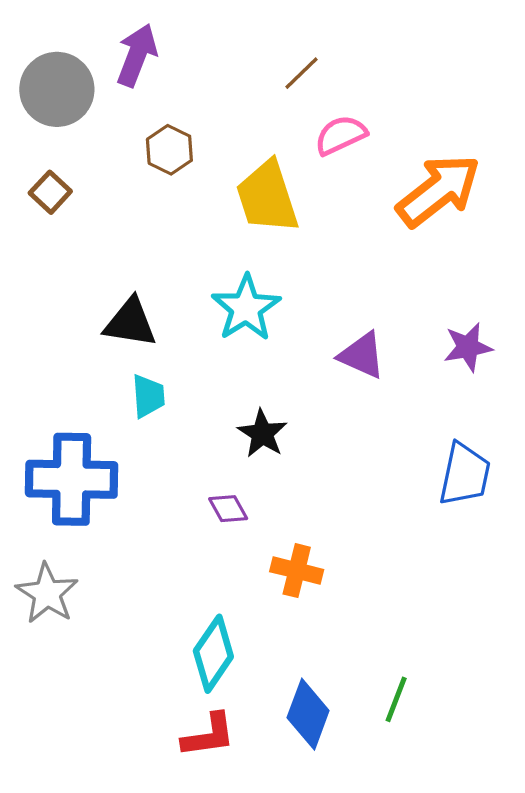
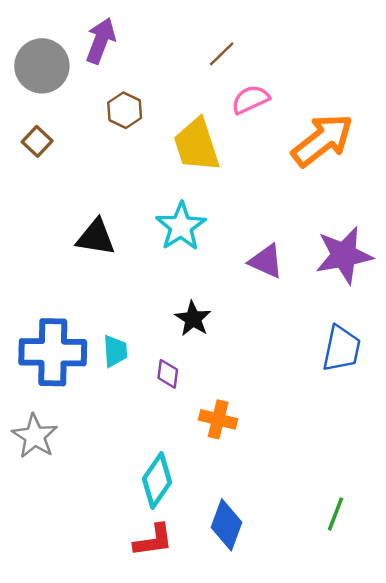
purple star: (468, 347) -> (344, 255), size x1.6
cyan trapezoid: (148, 396) -> (115, 351), moved
purple diamond: (228, 509) -> (168, 374), turned 36
green line: (396, 699) -> (336, 514), moved

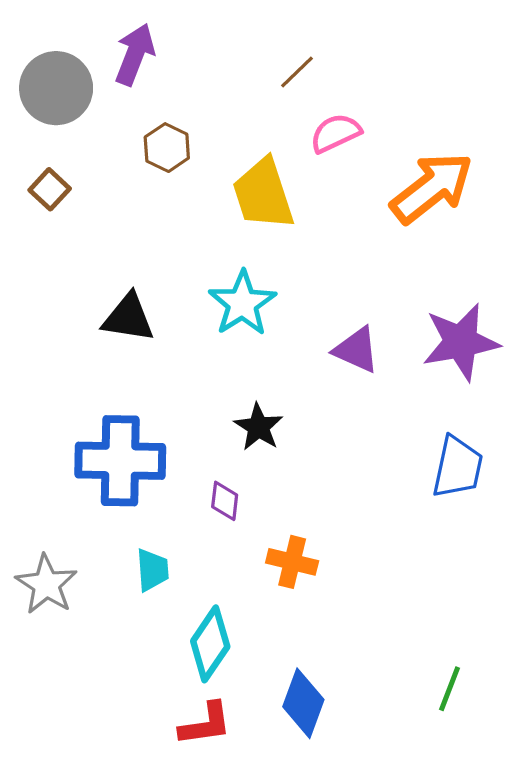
cyan trapezoid: (115, 351) -> (152, 570), moved
blue cross: (53, 352) -> (120, 461), moved

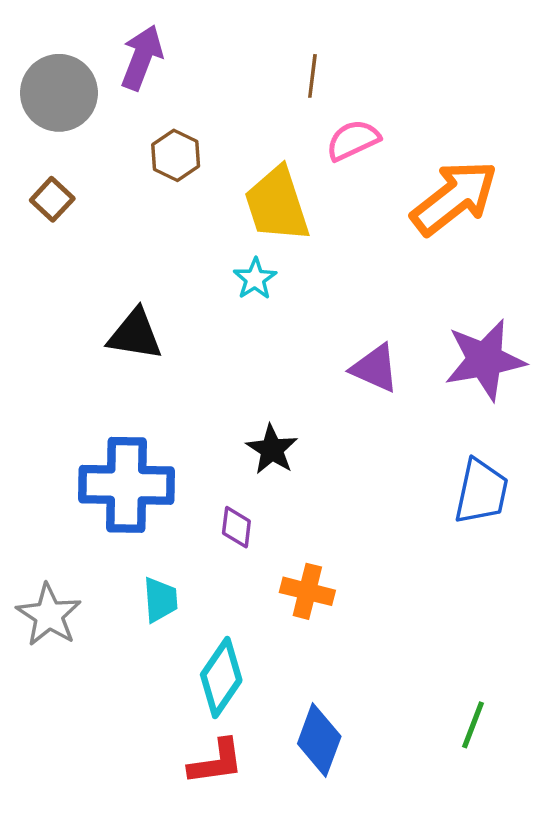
brown line: (297, 72) -> (312, 76), turned -39
cyan star: (242, 303) -> (255, 279), moved, size x0.6

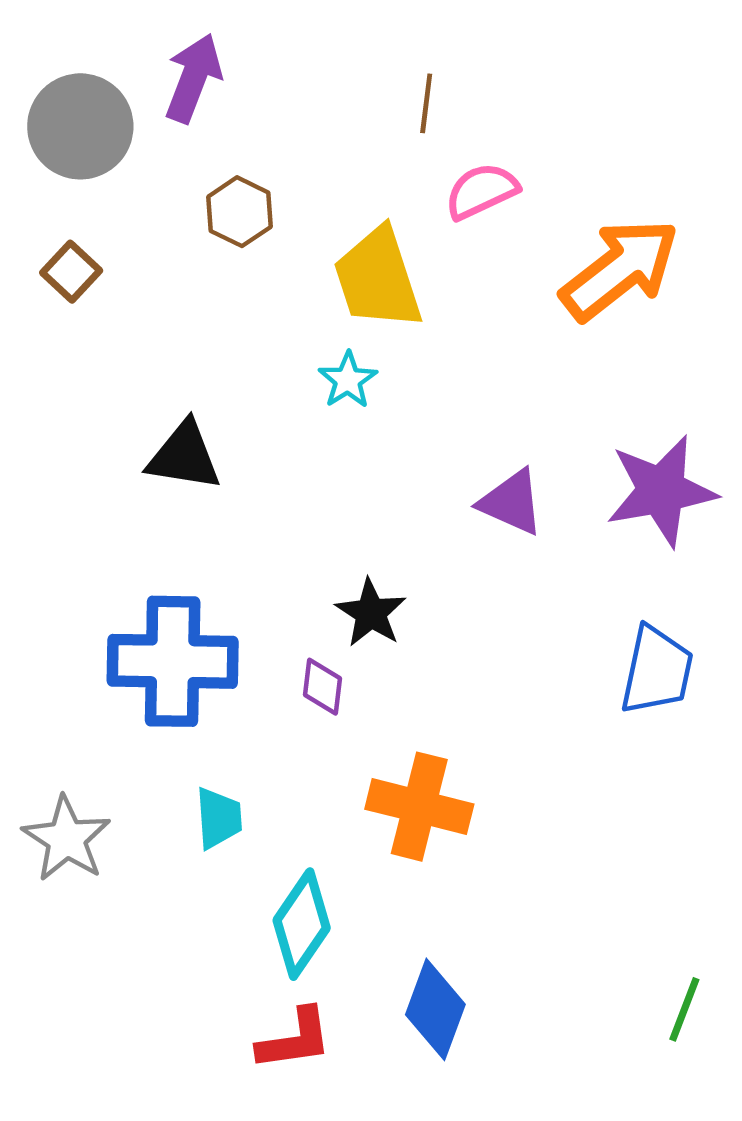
purple diamond: (236, 527) -> (322, 687), moved
orange cross: (307, 591) -> (419, 807), size x1.4
green line: (473, 725) -> (684, 1009), moved

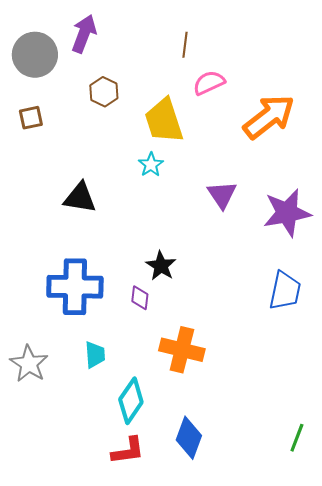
brown square: (71, 272) -> (31, 118), turned 35
purple triangle: (511, 502) -> (222, 195), moved, turned 32

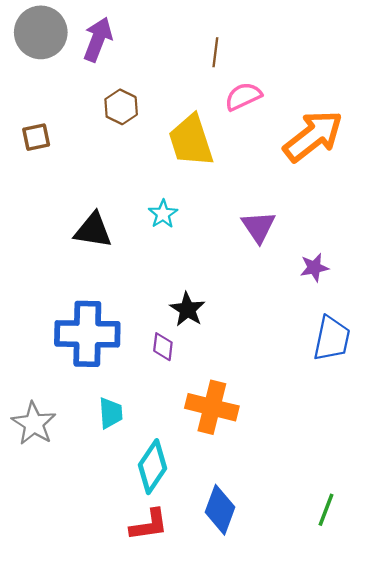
gray circle: (35, 55) -> (41, 32), moved
cyan star: (151, 165) -> (163, 214), moved
purple star: (287, 213) -> (314, 268), moved, size x0.5
green line: (297, 438) -> (326, 510), moved

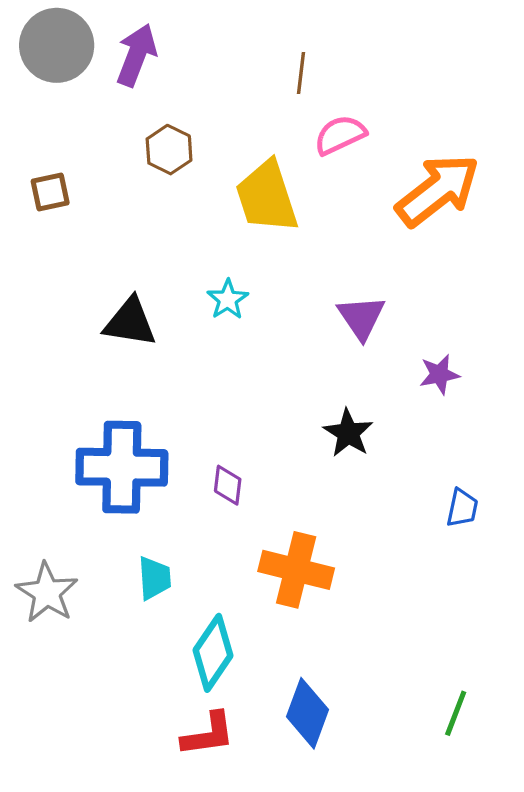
black star: (187, 309) -> (348, 433), moved
blue trapezoid: (332, 339) -> (462, 508), moved, size x0.6

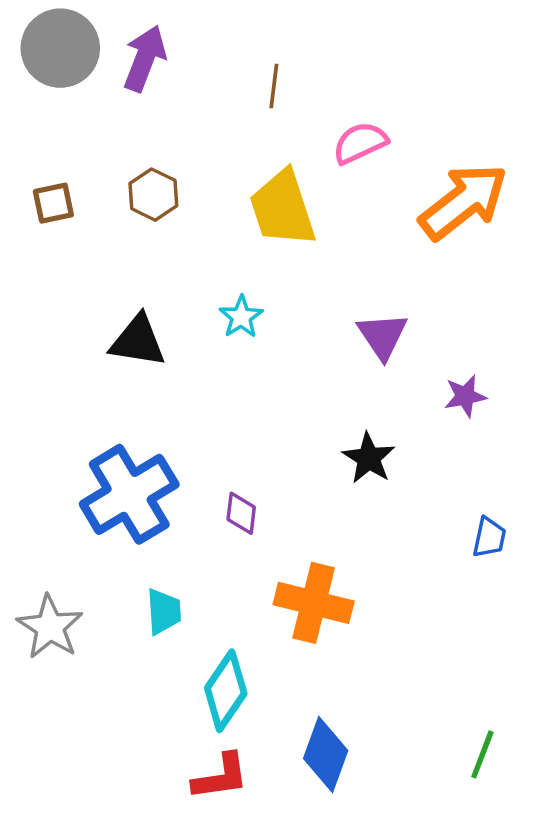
brown line: (301, 73) -> (274, 86), moved
brown hexagon: (169, 150) -> (153, 195), moved
blue cross: (122, 467) -> (129, 494), turned -32

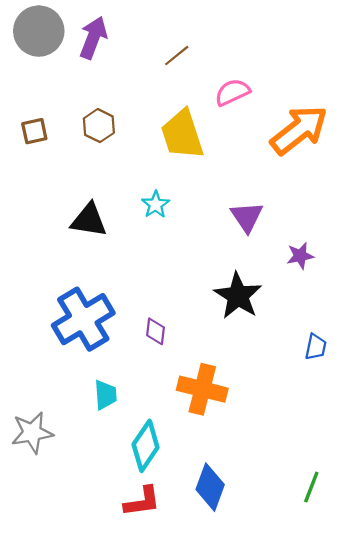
brown line: (274, 86) -> (177, 56), turned 44
black star: (369, 458) -> (238, 296), size x1.4
gray star: (50, 627) -> (32, 433), moved, turned 30

